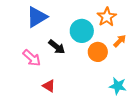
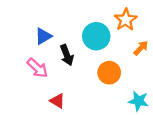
blue triangle: (37, 17) -> (43, 36), moved, size x0.7
black arrow: (57, 47) -> (67, 55), turned 30
orange circle: (98, 52) -> (109, 73), moved

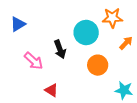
orange star: (126, 20) -> (112, 18), turned 30
blue triangle: (43, 36) -> (18, 24), moved

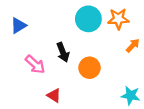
cyan circle: (86, 33) -> (88, 19), moved
orange circle: (98, 65) -> (90, 68), moved

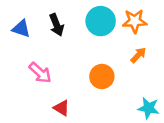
blue triangle: (18, 26) -> (21, 29), turned 49
orange arrow: (133, 46) -> (138, 55), moved
black arrow: (63, 52) -> (57, 25), moved

